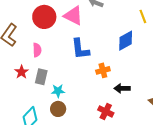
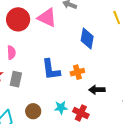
blue diamond: (126, 41) -> (87, 39), moved, turned -50
blue L-shape: (80, 49) -> (51, 70), moved
cyan star: (58, 91) -> (61, 108), moved

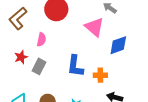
pink triangle: (47, 18) -> (94, 27), moved
blue diamond: (87, 39) -> (118, 45), turned 45

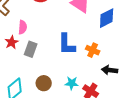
pink semicircle: (41, 40) -> (23, 27), moved
orange cross: (100, 75) -> (93, 50), turned 32

